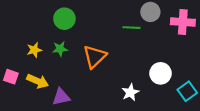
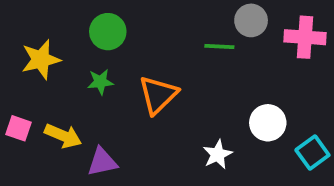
yellow star: (34, 50) -> (41, 60), moved, size x1.5

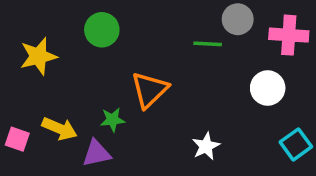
green star: (100, 82) -> (112, 120), moved
white circle: (268, 123) -> (268, 88), moved
pink square: (18, 128) -> (17, 139), moved

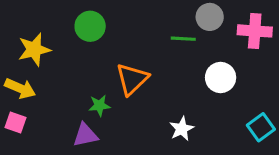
white circle: (268, 88) -> (221, 78), moved
yellow arrow: (60, 129) -> (20, 88), moved

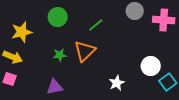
green line: (183, 39) -> (96, 25), moved, turned -42
white circle: (221, 78) -> (151, 66), moved
green star: (99, 105) -> (60, 55), moved

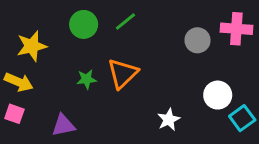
gray circle: (135, 11) -> (198, 40), moved
green line: (96, 25) -> (125, 22), moved
purple triangle: (55, 87) -> (63, 125), moved

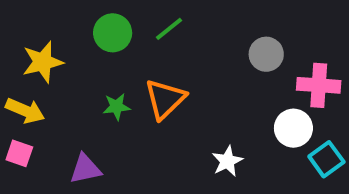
pink cross: (236, 29) -> (319, 85), moved

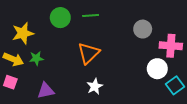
green line: (169, 29) -> (91, 16), turned 35
green star: (117, 107) -> (36, 58), moved
white star: (227, 161) -> (95, 86), moved

